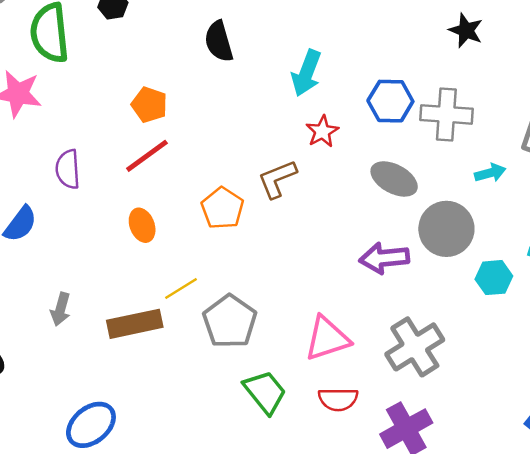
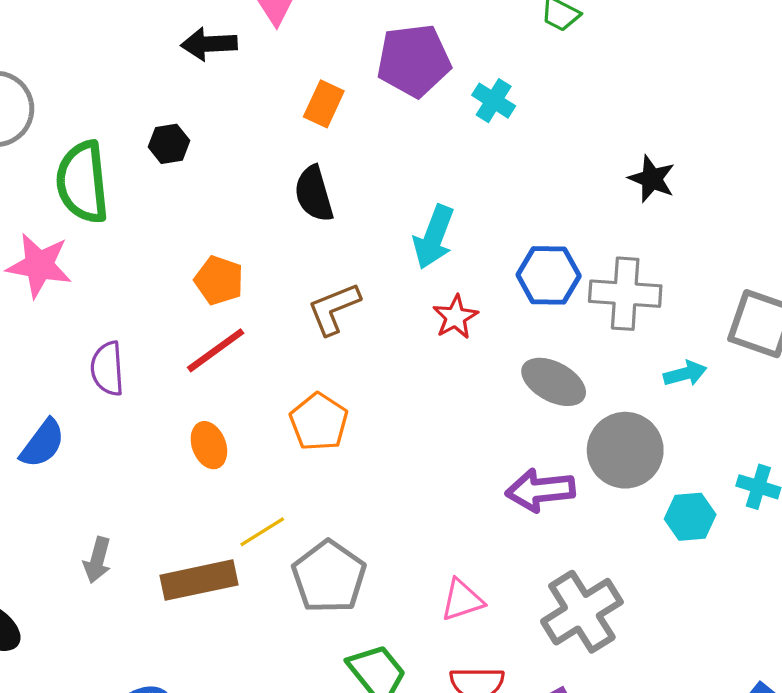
brown L-shape: (277, 179) -> (334, 309), moved
pink triangle: (327, 338) -> (462, 600), size x0.7

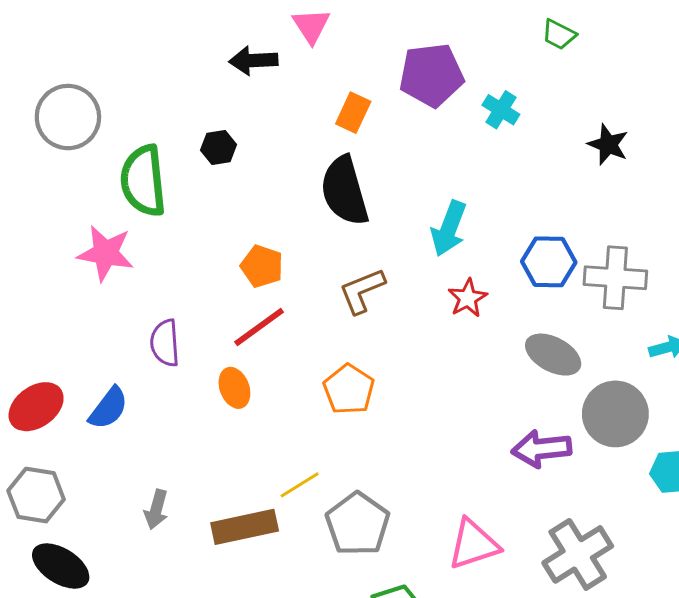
black star: (652, 179) -> (608, 145), moved
black semicircle: (314, 194) -> (345, 191), size x1.4
orange ellipse: (209, 445) -> (234, 388), moved
pink triangle: (462, 600) -> (473, 544), size x1.4

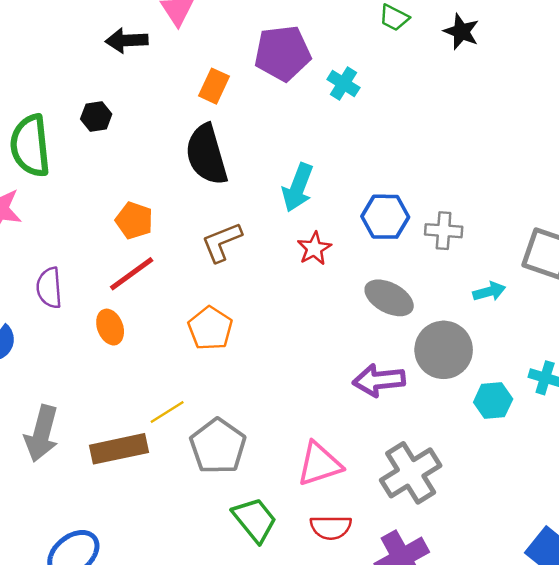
black star: (608, 145) -> (461, 32), moved
gray cross: (615, 278) -> (444, 231), size x0.7
gray arrow: (156, 510) -> (42, 434), size x1.6

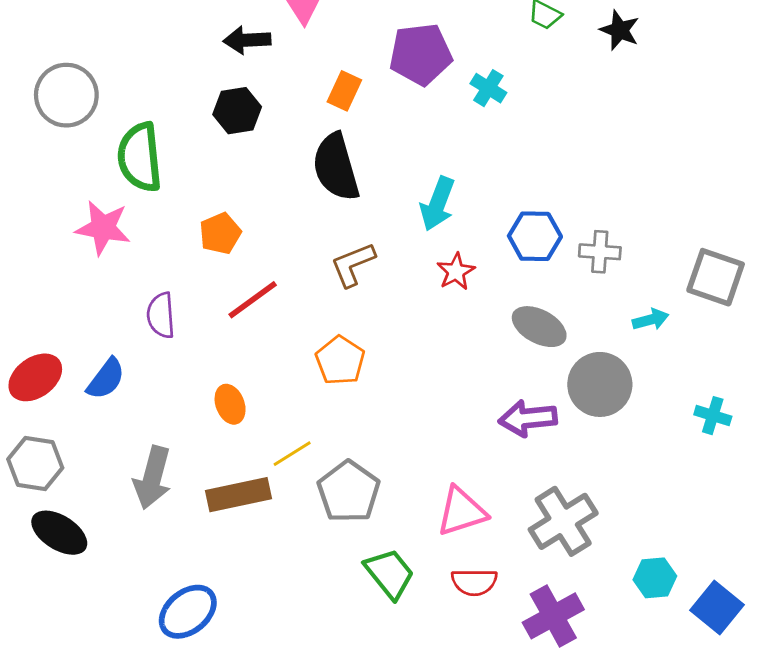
black hexagon: (96, 117) -> (237, 111), moved, size x1.4
orange pentagon: (134, 221) -> (220, 233), moved, turned 30
orange ellipse: (110, 327) -> (230, 404), moved
cyan hexagon: (493, 401) -> (655, 578), moved

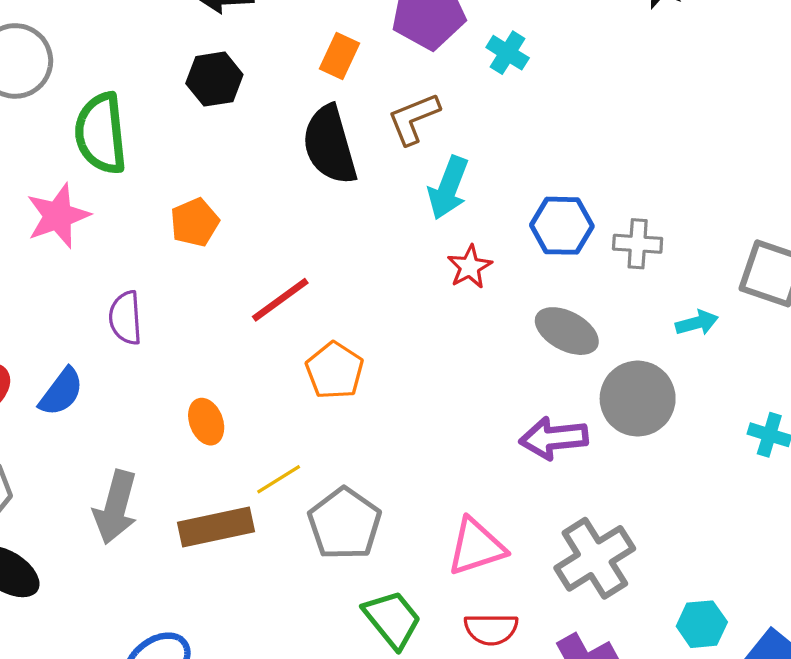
pink star: (103, 228) -> (58, 216), turned -30
brown L-shape: (353, 264) -> (414, 119), moved
red line: (253, 300) -> (280, 300), moved

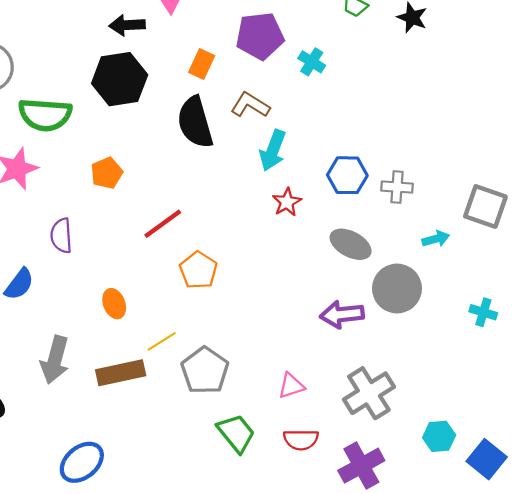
black hexagon: (214, 79) -> (120, 79), size x1.5
brown L-shape: (414, 119) -> (250, 105), turned 54
green semicircle: (101, 133) -> (45, 115), turned -80
pink triangle: (476, 547) -> (291, 386), size x0.7

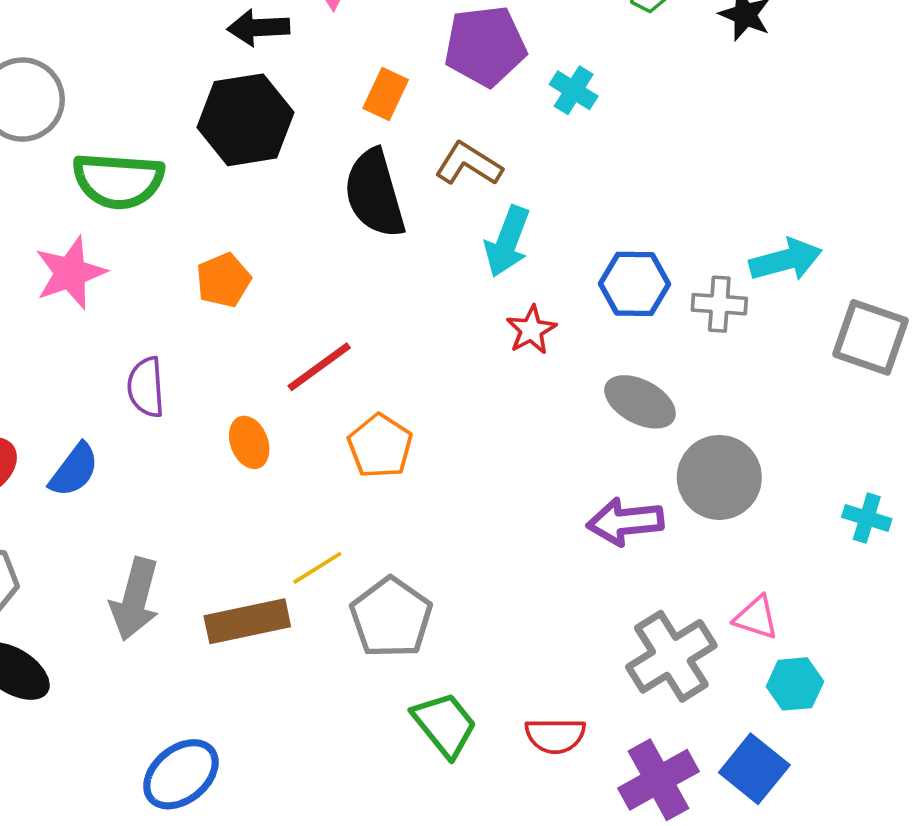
cyan arrow: (436, 239) -> (786, 260), moved, size x1.5
orange ellipse: (114, 304) -> (249, 442), moved
pink triangle: (291, 386) -> (756, 618), moved, turned 36
cyan hexagon: (439, 436) -> (795, 684), moved
blue square: (487, 459) -> (754, 769), moved

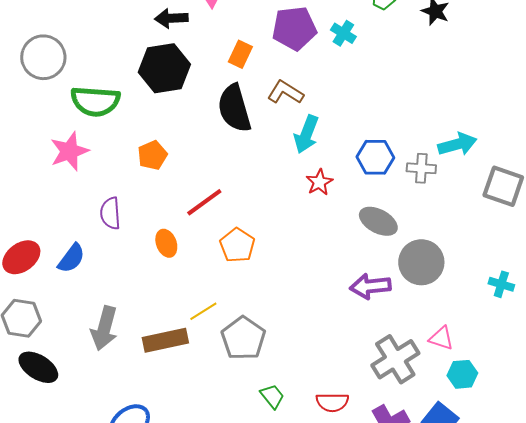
cyan cross: (574, 90) -> (343, 33), moved
green trapezoid: (445, 724) -> (272, 396), size x0.7

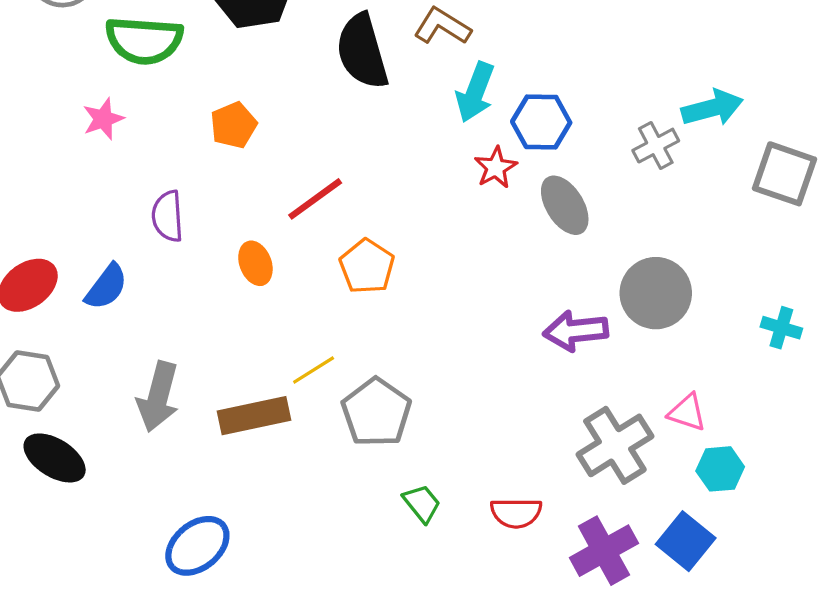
pink star: (69, 151) -> (103, 119), size x0.7
blue hexagon: (375, 157) -> (541, 122), moved
gray cross: (421, 168) -> (656, 146), turned -32
gray ellipse: (378, 221) -> (565, 205), moved, turned 30

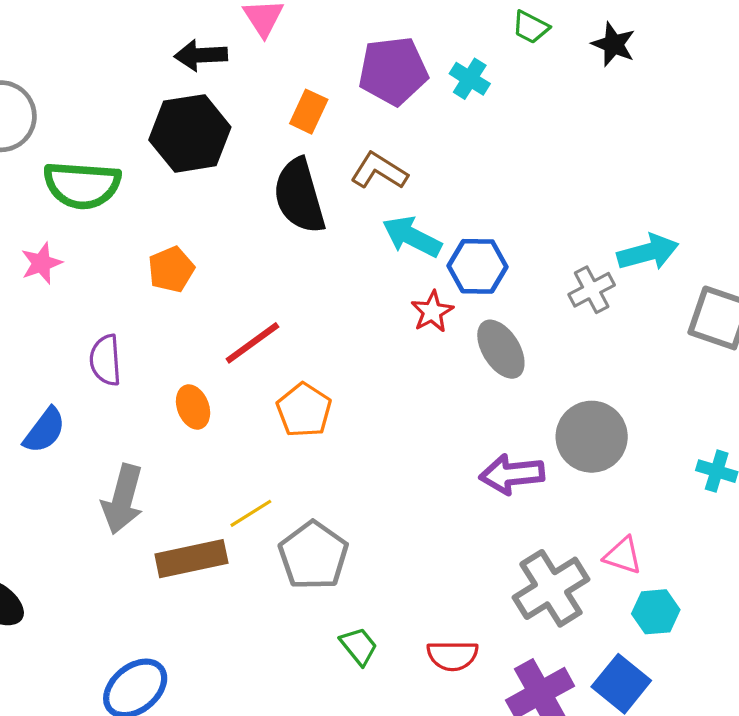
cyan arrow: (475, 92) -> (412, 237), turned 96
gray arrow: (158, 397) -> (123, 499), moved

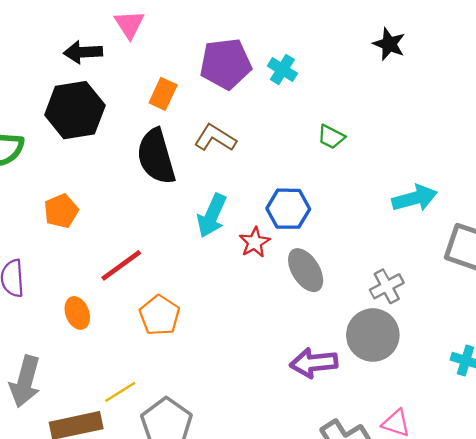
green trapezoid: (531, 27) -> (331, 137), moved
cyan arrow: (412, 237) -> (212, 216), moved, turned -93
gray cross: (592, 290) -> (387, 286), moved

